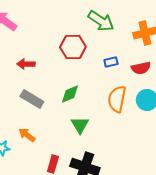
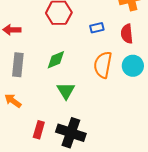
red semicircle: (141, 68) -> (127, 34), turned 96
gray rectangle: (32, 99) -> (18, 65), turned 65

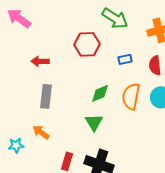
green diamond: (56, 60) -> (100, 93), moved

